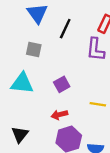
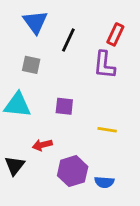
purple square: (62, 84) -> (64, 106), turned 35
red arrow: (59, 115) -> (42, 145), moved

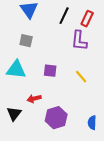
black line: (68, 40) -> (64, 16), moved
yellow line: (107, 130) -> (81, 77), moved, turned 40
blue semicircle: (104, 182) -> (92, 123), moved, turned 88

